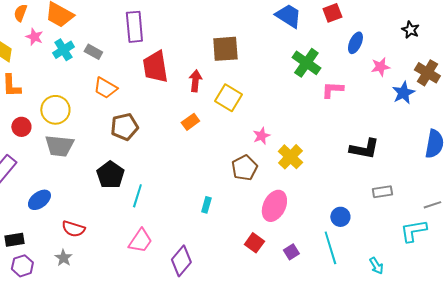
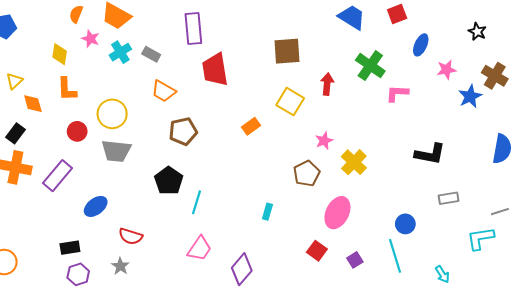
red arrow: (195, 81) -> (327, 84), moved

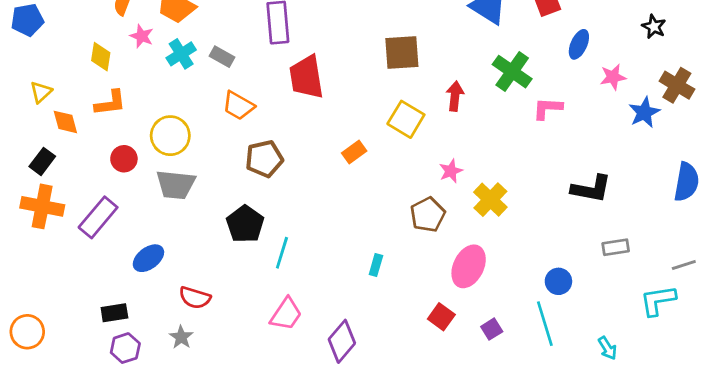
orange L-shape: (67, 89) -> (110, 103), turned -95

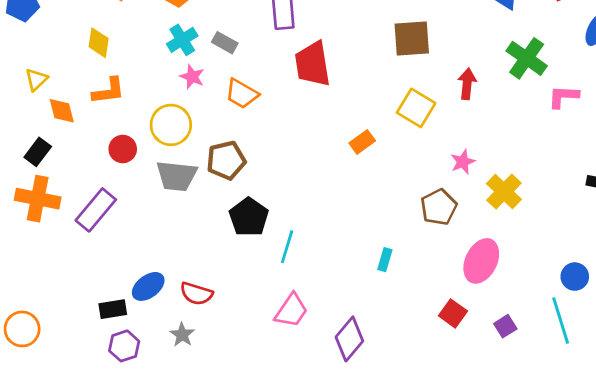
pink star: (142, 36) -> (192, 77), moved
brown pentagon: (264, 159) -> (226, 160), moved
blue ellipse: (148, 258) -> (148, 286), moved

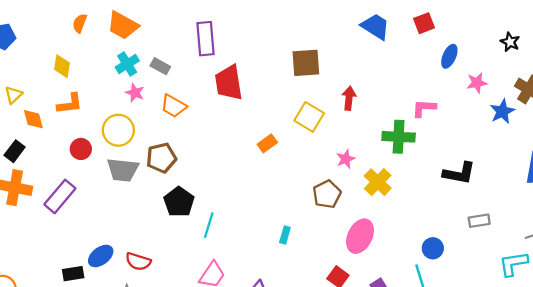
green cross: (527, 58) -> (399, 137), moved, turned -32

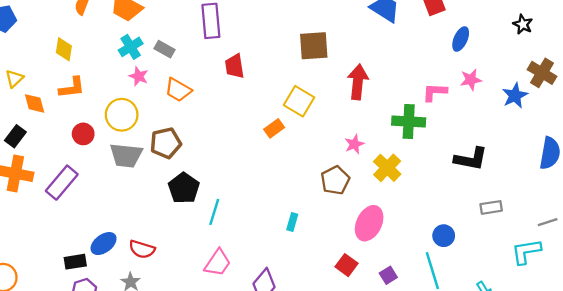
red trapezoid: (229, 83) -> (235, 66), size x0.7
pink star: (477, 83) -> (471, 80), moved
red arrow: (349, 98) -> (358, 82), size x1.4
yellow square: (309, 117) -> (299, 101), moved

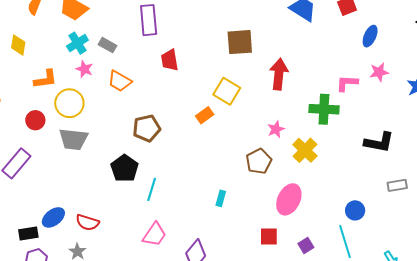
orange L-shape: (72, 88) -> (45, 79), moved
brown pentagon: (166, 143) -> (147, 128), moved
red square: (346, 265) -> (269, 237), turned -36

